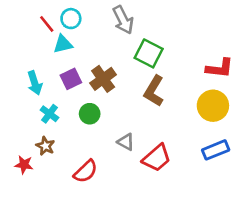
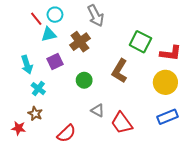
green square: (149, 53) -> (140, 42), moved
brown cross: (103, 79) -> (80, 42), moved
green circle: (90, 114) -> (84, 80), moved
red trapezoid: (157, 158) -> (122, 123), turned 95

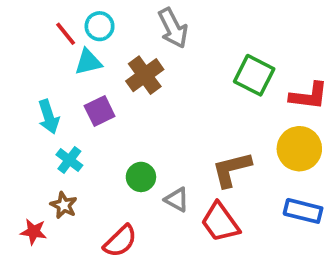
brown L-shape: (120, 71) -> (231, 169), moved, turned 45
green circle: (84, 80) -> (141, 177), moved
blue rectangle: (168, 117) -> (303, 211), turned 36

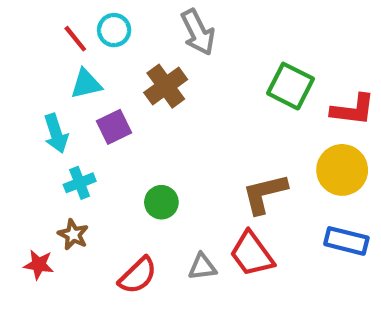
cyan triangle: (88, 62) -> (86, 84), moved
cyan cross: (69, 160) -> (80, 183), turned 32
gray triangle: (177, 200) -> (202, 267), moved, turned -36

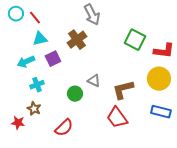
cyan circle: (114, 30) -> (16, 14), moved
cyan arrow: (56, 133) -> (26, 62), turned 84
gray triangle: (202, 267) -> (94, 81), moved, turned 32

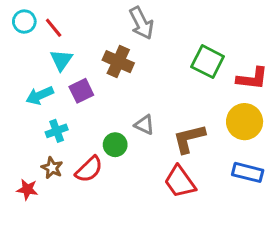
cyan triangle: (40, 39) -> (61, 60), turned -42
brown cross: (77, 40) -> (118, 62), turned -30
red semicircle: (64, 128) -> (89, 169), moved

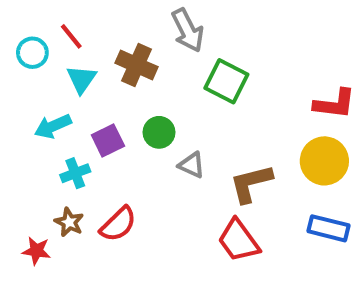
cyan circle: (24, 22) -> (32, 53), moved
brown cross: (118, 62) -> (137, 65), moved
green square: (208, 62) -> (226, 81), moved
purple square: (81, 91) -> (108, 141), moved
green circle: (115, 145) -> (159, 132), moved

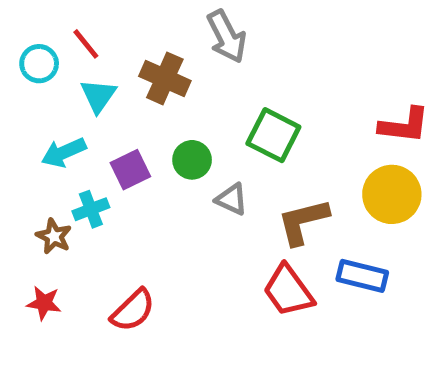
green square: (226, 81) -> (273, 135), moved
brown star: (69, 222) -> (54, 236), moved
red semicircle: (118, 224) -> (133, 310), moved
blue rectangle: (328, 228) -> (362, 276), moved

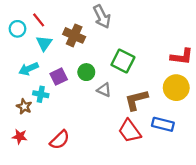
cyan cross: (91, 209) -> (41, 94), turned 32

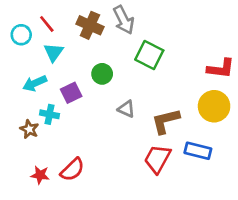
brown cross: (74, 35) -> (90, 25), moved
green square: (123, 61) -> (149, 55), moved
green circle: (86, 72) -> (102, 74), moved
red trapezoid: (130, 131) -> (157, 159), turned 65
red star: (20, 136) -> (40, 175), moved

